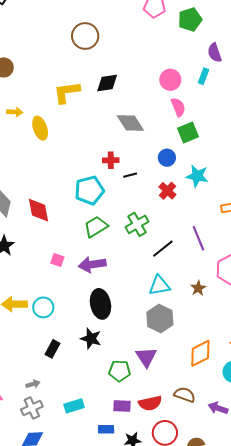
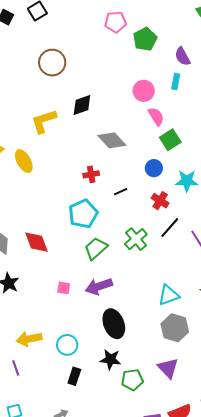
green pentagon: (190, 20) -> (145, 39), moved
red cross: (111, 160) -> (91, 174), moved
black line: (163, 249) -> (170, 228), moved
cyan circle: (43, 307) -> (67, 345), moved
green pentagon: (120, 371) -> (132, 380), moved

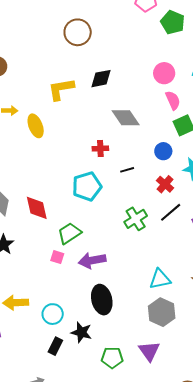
green pentagon: (145, 39) -> (173, 22), turned -30
green trapezoid: (96, 248) -> (69, 233), moved
black star: (110, 359) -> (81, 332), moved

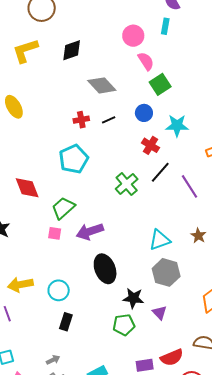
yellow L-shape: (61, 89) -> (25, 51), moved
black line: (127, 170) -> (109, 120), moved
black star: (81, 332) -> (133, 298), moved
purple triangle: (149, 351) -> (160, 313), size x0.7

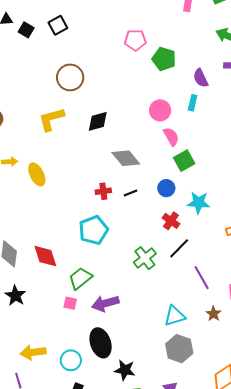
purple line: (189, 186) -> (202, 278), moved
black ellipse: (105, 269) -> (101, 343), moved
black star: (133, 298) -> (125, 370), moved

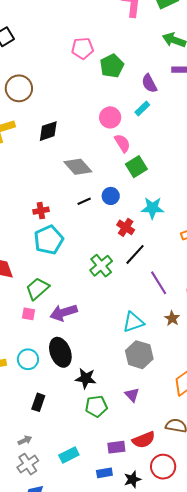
green pentagon: (164, 59) -> (112, 66), turned 30
cyan rectangle: (193, 103) -> (142, 108), turned 35
blue circle: (166, 188) -> (111, 196), moved
red cross: (103, 191) -> (41, 211), moved
cyan circle: (71, 360) -> (28, 359), moved

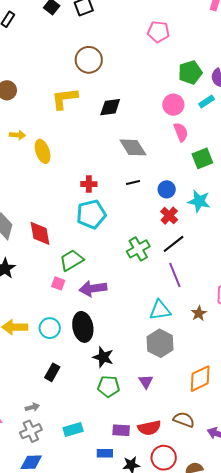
green pentagon: (112, 66) -> (190, 73), moved
green square: (136, 167) -> (202, 158), moved
blue circle: (111, 196) -> (167, 189), moved
purple line: (159, 283) -> (175, 275), moved

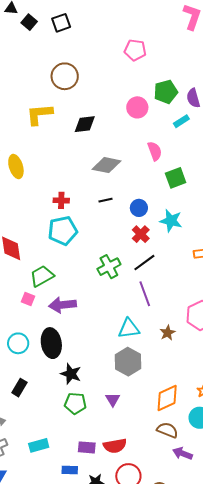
pink circle: (173, 105) -> (137, 107), moved
gray diamond: (133, 147) -> (106, 165), turned -48
brown semicircle: (184, 420) -> (167, 430), moved

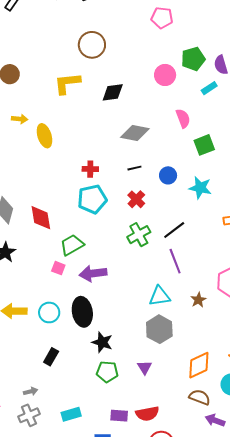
red cross: (141, 234) -> (136, 199), moved

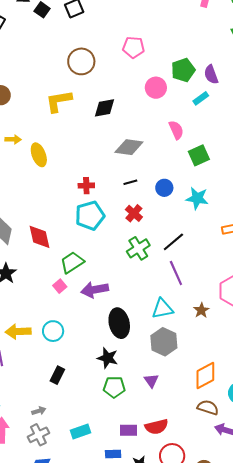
pink pentagon: (162, 18) -> (134, 47), moved
pink square: (58, 268) -> (60, 286), turned 32
black ellipse: (82, 312) -> (119, 323), moved

